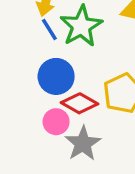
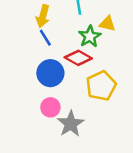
green star: (81, 26) -> (90, 36), moved, size x0.7
red diamond: (80, 103) -> (78, 58), moved

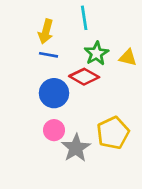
yellow triangle: (107, 24) -> (128, 58), moved
blue line: (45, 38) -> (49, 55), turned -48
yellow pentagon: (101, 86) -> (113, 133), moved

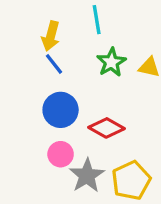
blue line: (49, 55) -> (54, 64), turned 42
red diamond: (84, 77) -> (106, 128), moved
yellow pentagon: (113, 133) -> (131, 180), moved

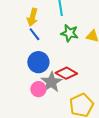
green star: (111, 62) -> (69, 33), turned -30
gray star: (87, 176) -> (51, 82), moved

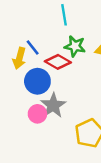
yellow arrow: (32, 17) -> (19, 58), moved
red diamond: (66, 73) -> (58, 62), moved

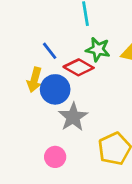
yellow arrow: (19, 58) -> (34, 80), moved
pink circle: (37, 114) -> (55, 157), moved

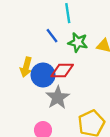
blue line: (50, 51) -> (52, 36), moved
red diamond: (79, 67) -> (62, 71), moved, turned -30

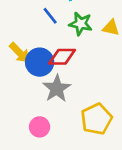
yellow arrow: (26, 67) -> (20, 53), turned -60

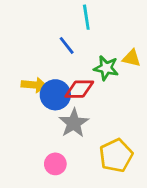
green star: (81, 24) -> (106, 68), moved
yellow arrow: (20, 53) -> (34, 85), turned -40

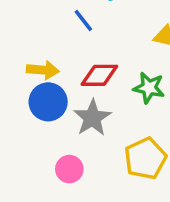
green star: (106, 68) -> (149, 88), moved
blue circle: (55, 95) -> (48, 102), moved

